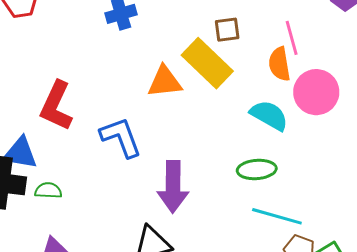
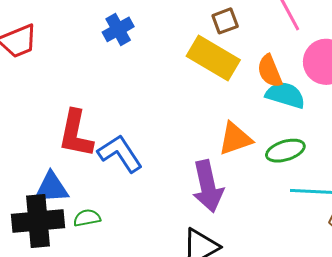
orange semicircle: (279, 64) -> (270, 71), moved
orange triangle: (165, 82) -> (235, 139), moved
blue L-shape: (121, 137) -> (120, 153), moved

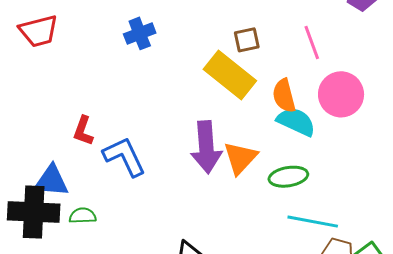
red L-shape: (76, 134) -> (83, 131), size x0.6
orange triangle: (235, 139) -> (240, 158), turned -36
purple arrow: (208, 186) -> (206, 147), moved

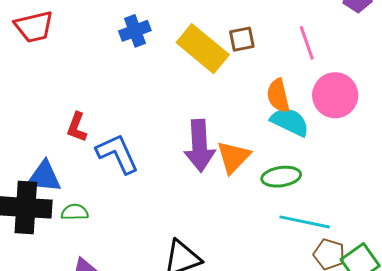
yellow rectangle: (230, 75) -> (203, 49), moved

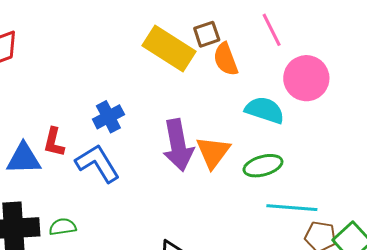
blue cross: (135, 31) -> (108, 117), moved
orange semicircle: (278, 96) -> (226, 59), moved
blue triangle: (44, 177) -> (24, 159), moved

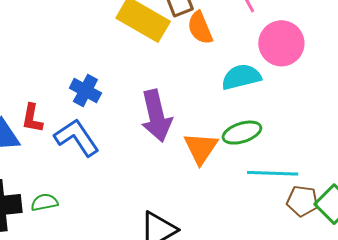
cyan semicircle: (265, 110) -> (241, 77), turned -30
blue cross: (108, 117) -> (85, 91), turned -32
orange triangle: (213, 152) -> (201, 148), moved

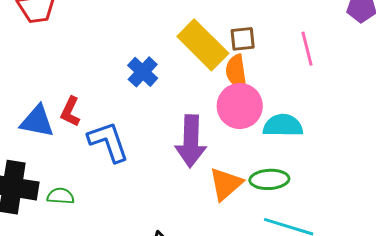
orange semicircle: (200, 28) -> (236, 71), moved
pink circle: (281, 43) -> (240, 106), moved
blue cross: (85, 91) -> (143, 72), moved

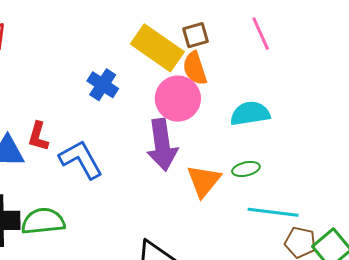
pink circle: (240, 106) -> (178, 99), moved
green ellipse: (269, 179) -> (246, 169), size x0.7
green semicircle: (61, 196) -> (43, 221), size x1.6

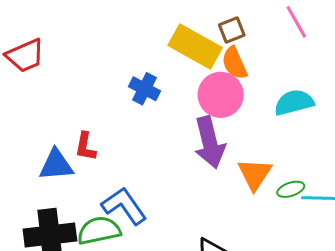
blue L-shape: (81, 159) -> (124, 206), moved
green ellipse: (246, 169) -> (291, 189), moved

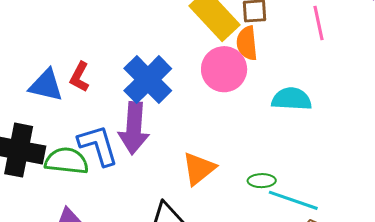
blue cross: (144, 89) -> (148, 80), moved, size x1.6
purple arrow: (210, 142) -> (134, 128), moved
orange triangle: (255, 174) -> (199, 169), moved

